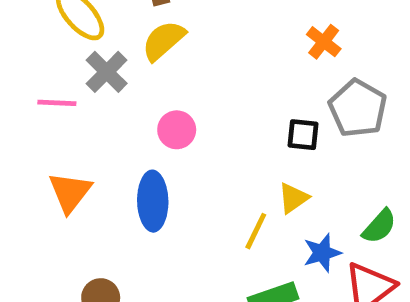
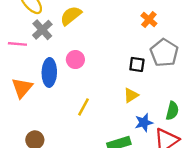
blue ellipse: (153, 201) -> (49, 72), moved
green semicircle: (379, 226) -> (172, 111), turned -30
yellow line: (256, 231) -> (84, 107), moved

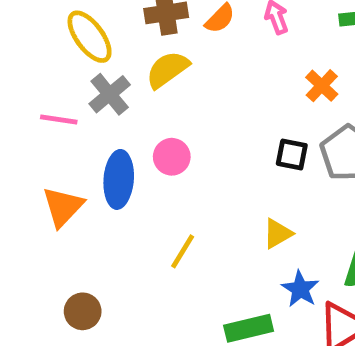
black square: (137, 64) -> (292, 154), moved
blue star: (144, 123) -> (300, 289), turned -30

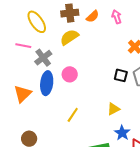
gray cross: (110, 94) -> (43, 58), moved
pink line: (59, 119) -> (23, 46), moved

